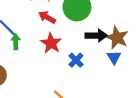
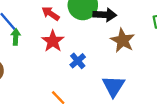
black arrow: (96, 36) -> (105, 15), moved
blue triangle: (114, 57) -> (113, 86), moved, size x1.5

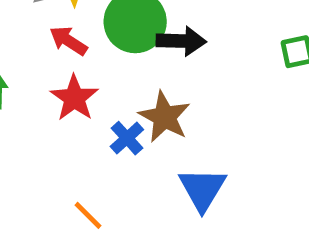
brown star: (123, 40) -> (165, 117), moved

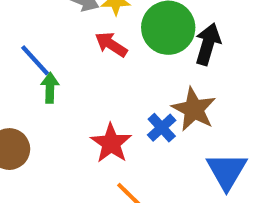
black arrow: (181, 41) -> (208, 44), turned -75
red star: (74, 98) -> (111, 143), moved

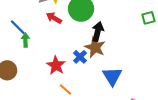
black arrow: (208, 44) -> (98, 32), moved

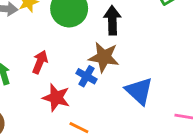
red arrow: (54, 18) -> (40, 62), moved, turned 98
black arrow: (98, 32) -> (112, 20), moved

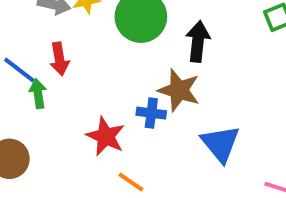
red arrow: (40, 62) -> (59, 59), moved, turned 140
blue cross: (86, 76) -> (151, 113), turned -30

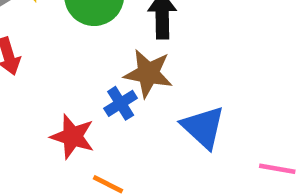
blue cross: (151, 113) -> (121, 103), turned -32

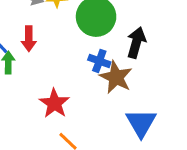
blue cross: (121, 103) -> (99, 61), moved, turned 35

